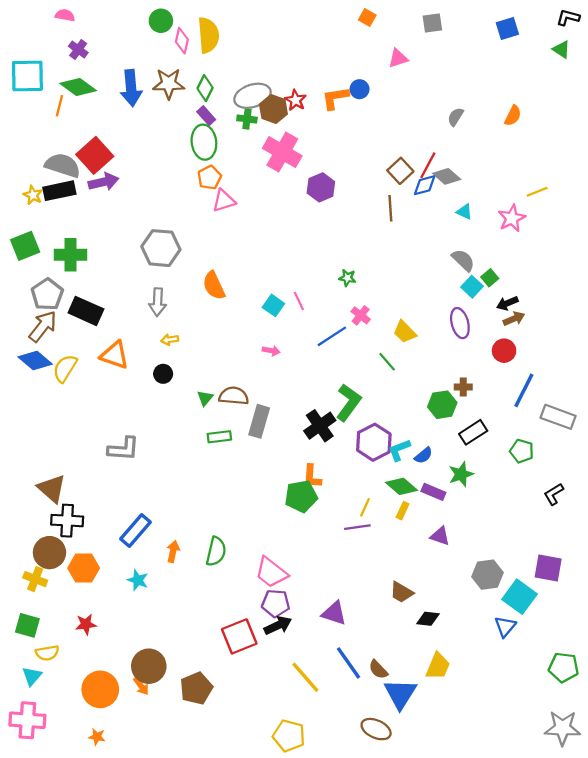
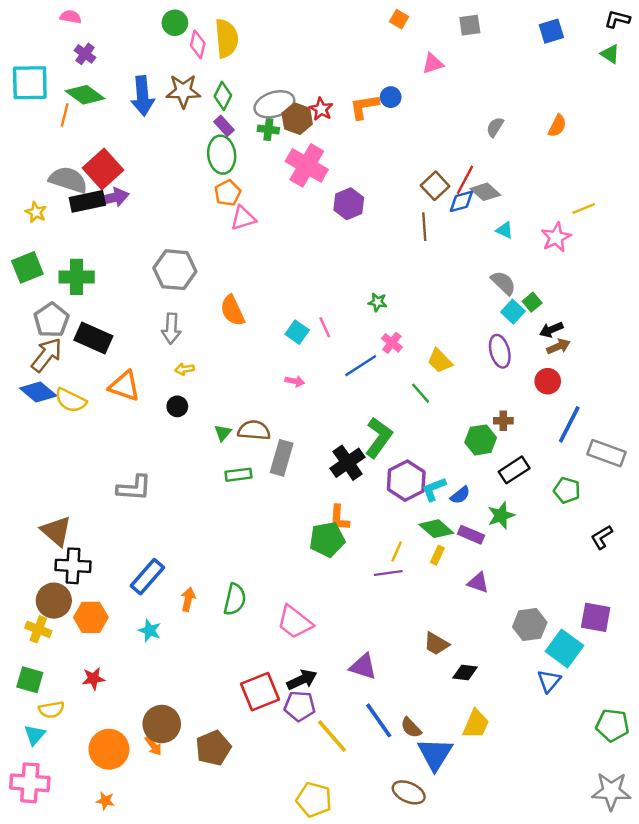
black rectangle: (59, 191) -> (87, 201), moved
yellow semicircle: (65, 368) -> (71, 400), turned -96
purple pentagon: (276, 603) -> (300, 706), moved

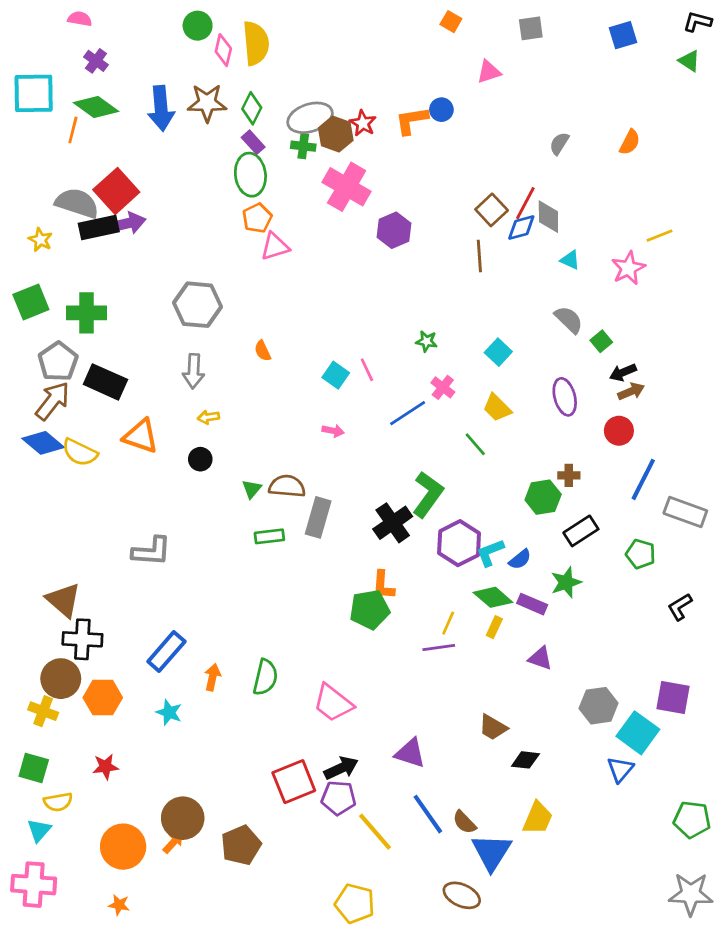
gray diamond: (485, 192) -> (548, 217), turned 48
orange semicircle: (232, 310) -> (263, 351), size x0.6
cyan square: (513, 312) -> (498, 352), moved
orange arrow: (153, 746) -> (173, 843), turned -102

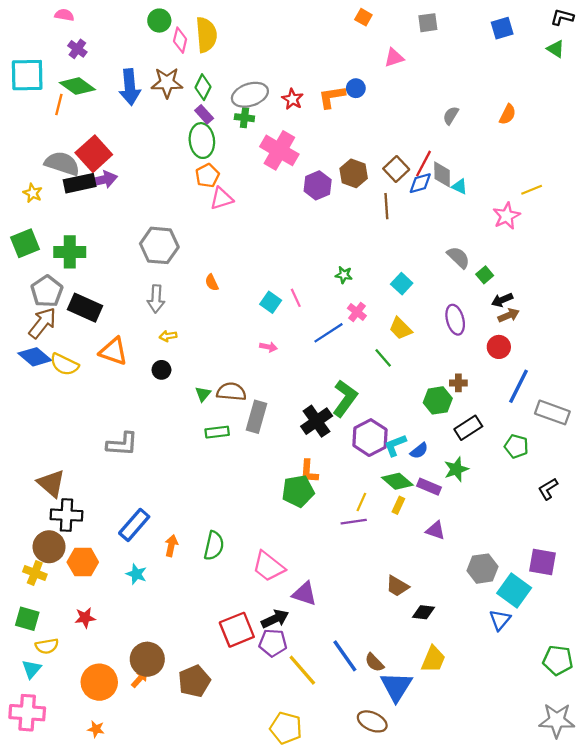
brown hexagon: (336, 134) -> (354, 173), moved
cyan triangle: (570, 260) -> (460, 186), moved
purple triangle: (410, 753) -> (305, 594), moved

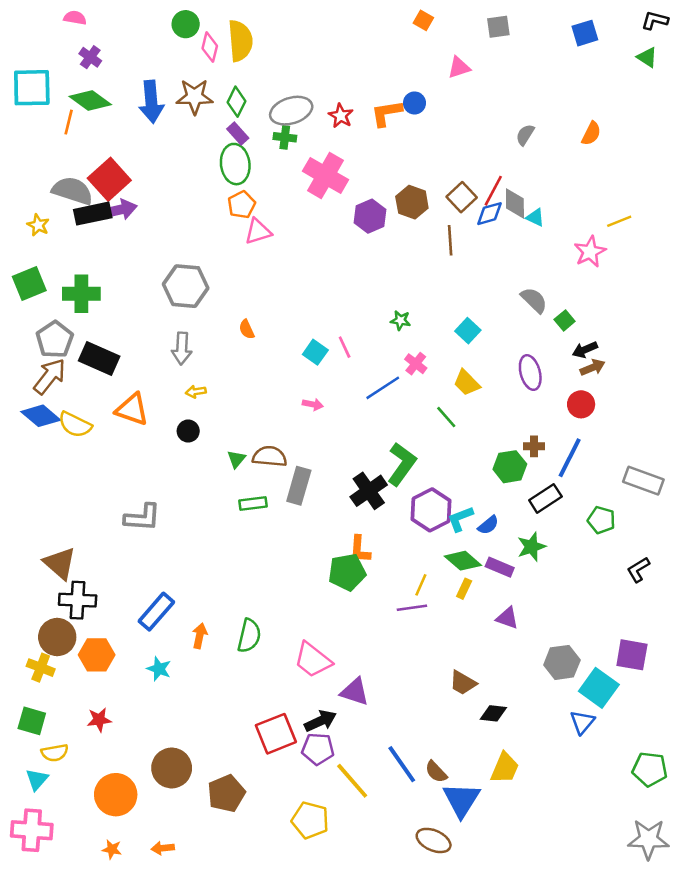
blue line: (518, 386) -> (570, 458), moved
orange arrow: (140, 679) -> (163, 848), moved, turned -138
yellow pentagon: (286, 728) -> (310, 820), moved

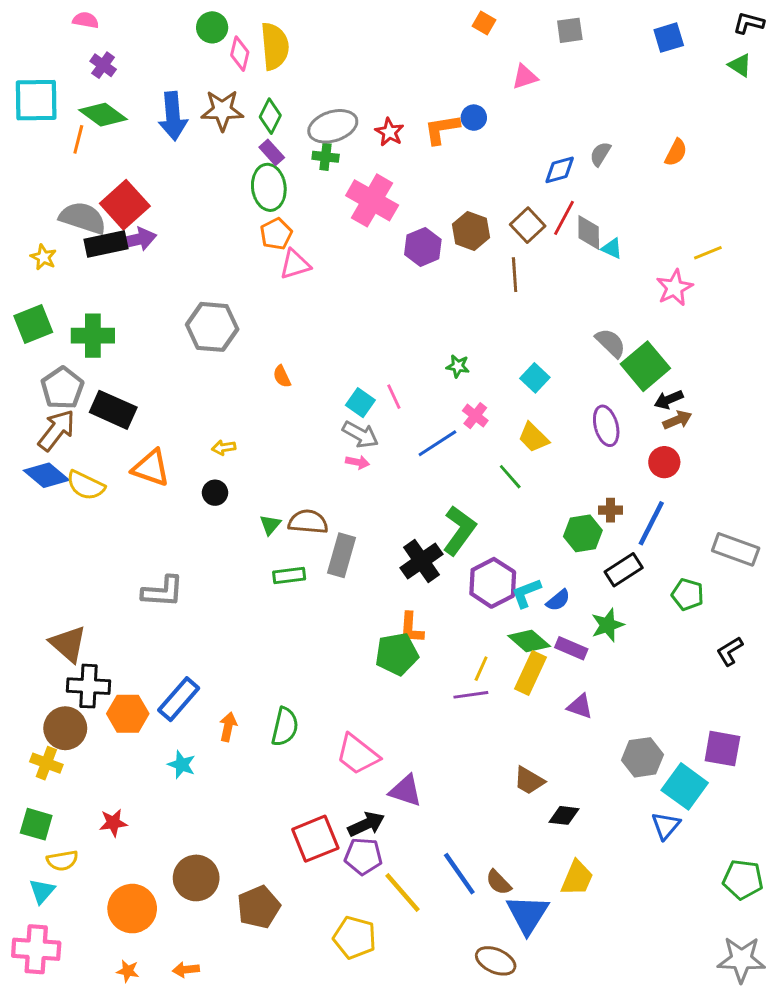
blue diamond: (490, 214) -> (560, 170), moved
green square: (565, 320) -> (645, 366), size x2.0
gray arrow: (182, 348) -> (360, 435), moved, turned -64
yellow rectangle: (464, 589) -> (531, 673), size x1.8
orange hexagon: (97, 655) -> (128, 714), moved

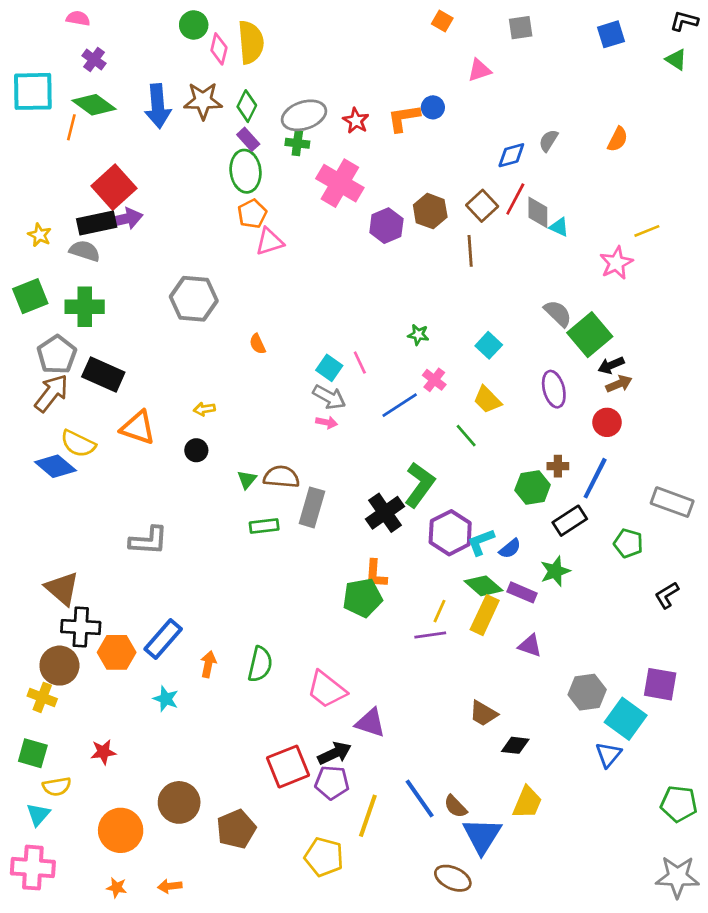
gray semicircle: (83, 218) -> (85, 251), moved, size x0.7
blue diamond: (46, 475) -> (55, 466), moved
yellow line: (403, 893) -> (368, 816), turned 60

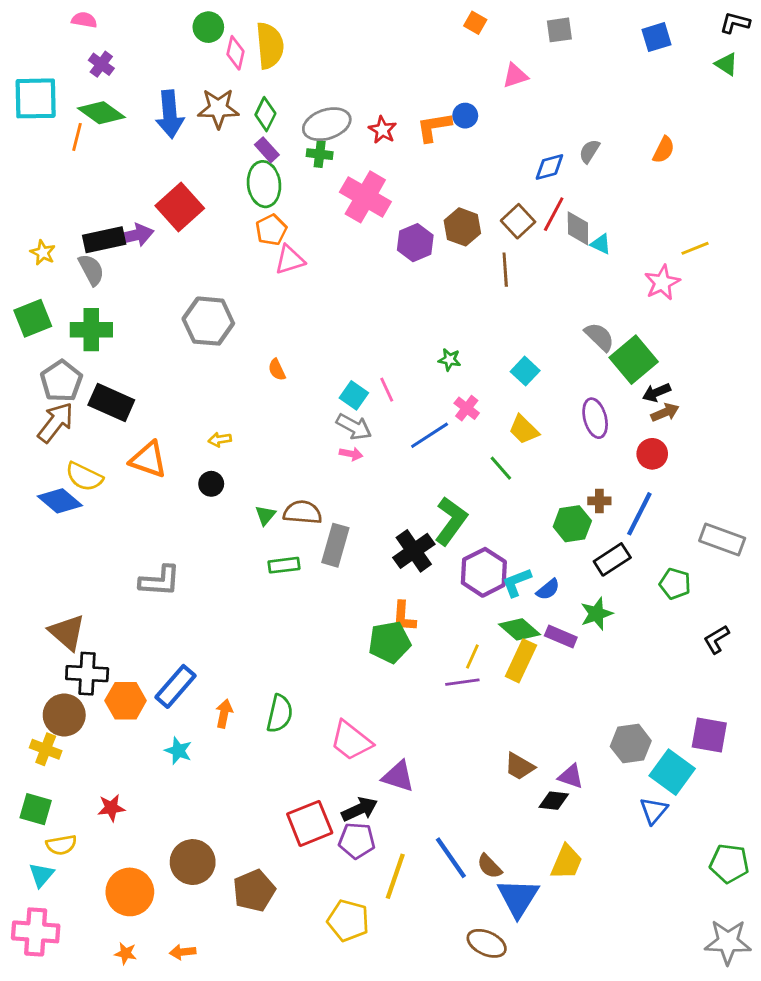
red square: (114, 187) -> (180, 207), moved
gray semicircle: (85, 251) -> (91, 270), turned 44
purple triangle: (530, 646) -> (571, 776), moved

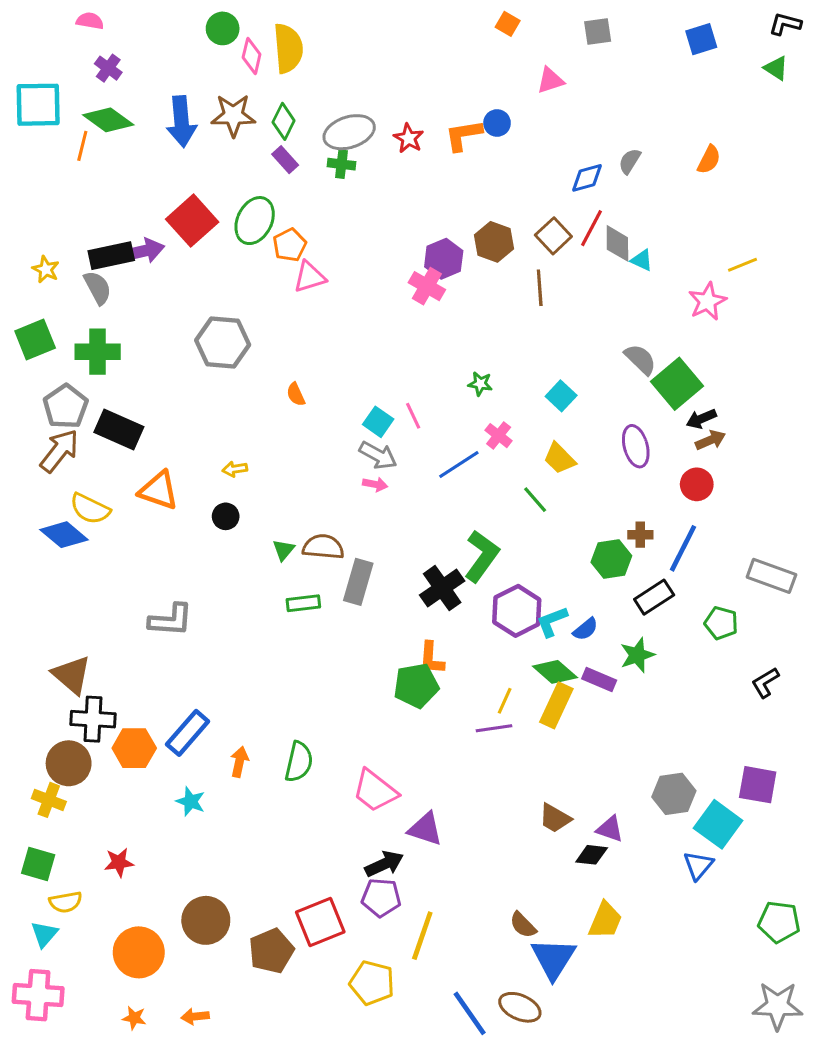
green ellipse: (264, 184) -> (255, 221), moved, turned 33
pink cross: (365, 197) -> (427, 286), moved, size x0.7
red square: (310, 823) -> (320, 922), moved
blue line: (451, 858) -> (470, 1013), moved

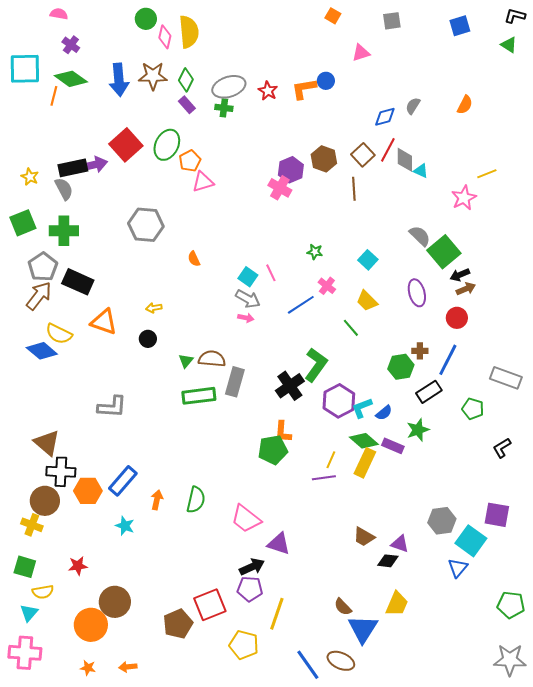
green rectangle: (303, 603) -> (199, 396), size x1.5
brown circle: (206, 920) -> (115, 602), moved

